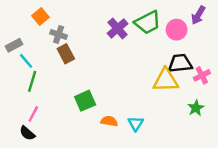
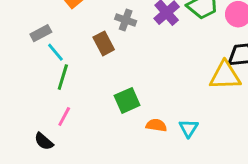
gray cross: (59, 34) -> (126, 20), moved
black semicircle: (27, 133) -> (44, 141), moved

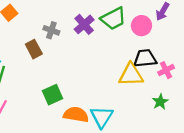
orange semicircle: (156, 125) -> (76, 115), size x1.5
cyan triangle: (188, 128) -> (102, 117), size x1.5

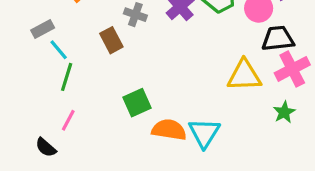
black trapezoid: (145, 58) -> (278, 39), moved
pink cross: (166, 70) -> (292, 69), size x1.5

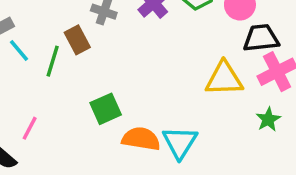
green line: (67, 77) -> (53, 61), moved

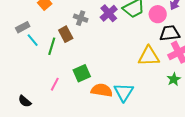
pink line: (30, 128) -> (55, 84), moved

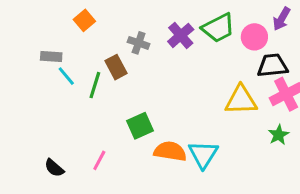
gray rectangle: (23, 27) -> (51, 56), turned 32
pink line: (55, 84) -> (99, 160), moved

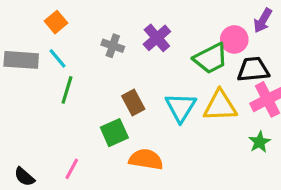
green trapezoid: (218, 28) -> (211, 58), moved
gray rectangle: (51, 56) -> (21, 60), size x1.5
brown rectangle: (116, 67) -> (133, 103), moved
cyan line: (66, 76) -> (58, 58), moved
cyan triangle: (203, 154) -> (181, 107), moved

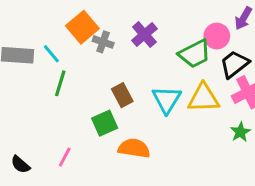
orange square: (56, 22) -> (82, 27), moved, size x1.5
black trapezoid: (253, 69) -> (235, 64), turned -32

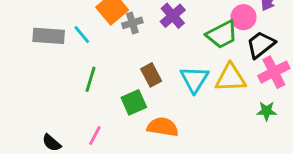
gray cross: (103, 42) -> (132, 23), turned -36
green line: (60, 83) -> (90, 79), moved
green star: (240, 132) -> (267, 111), turned 30

